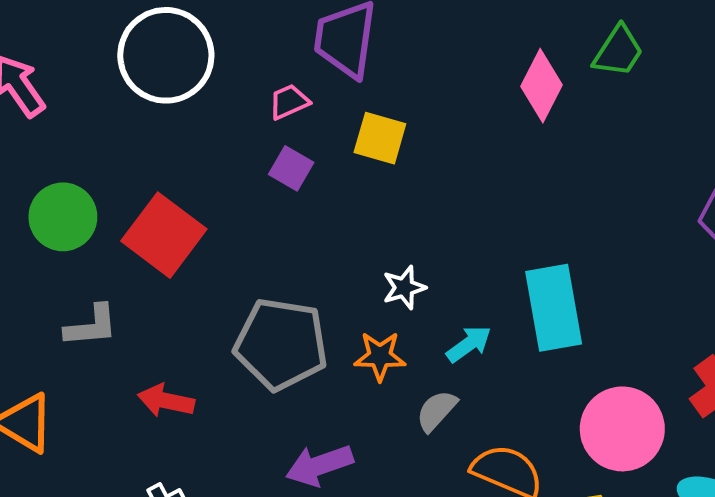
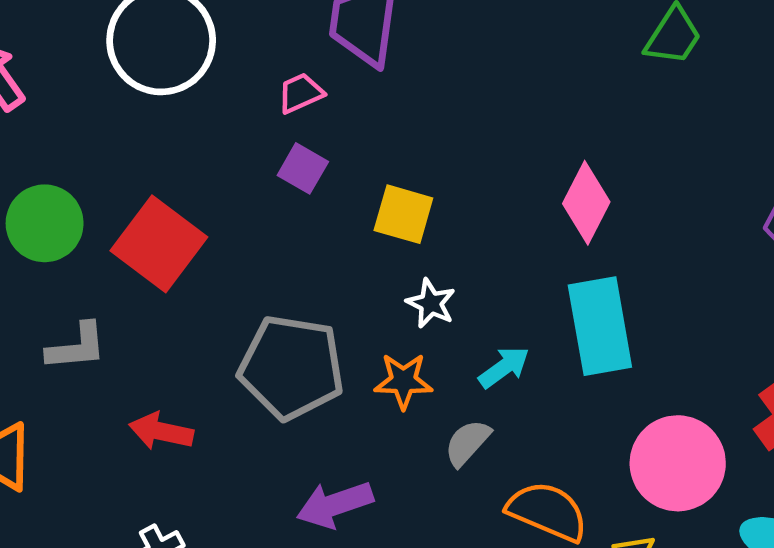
pink diamond: (542, 86) -> (586, 203), moved
yellow square: (380, 138) -> (403, 214), moved
white star: (404, 288) -> (431, 303), turned -30

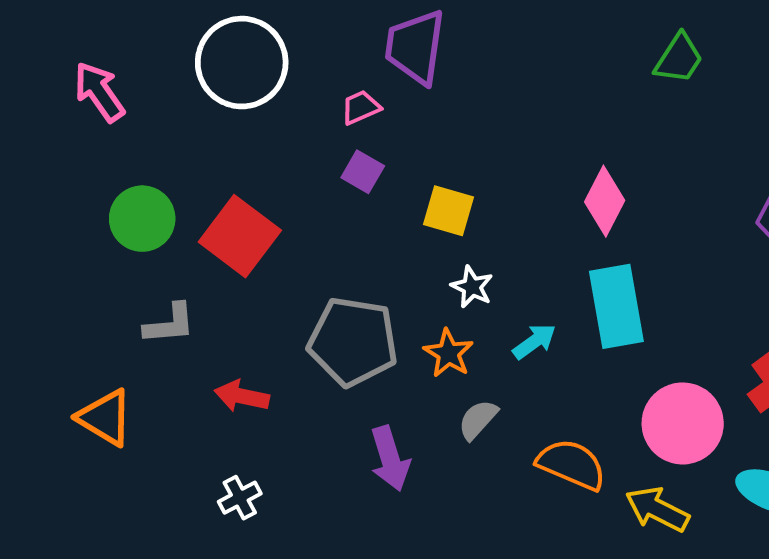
orange star: (403, 381) -> (449, 353), turned 30
gray semicircle: (467, 443) -> (478, 420), moved
purple arrow: (335, 504) -> (390, 459), turned -88

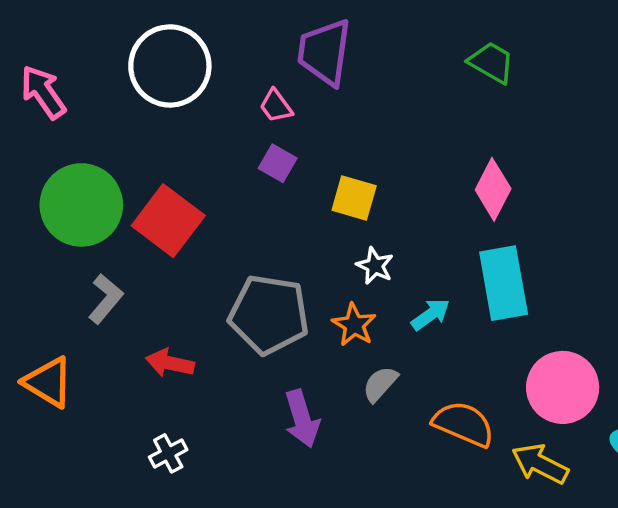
green trapezoid: (679, 59) -> (491, 62), moved, turned -93
pink trapezoid: (361, 107) -> (276, 106), turned -102
green circle: (142, 219) -> (81, 205), size x1.4
gray L-shape: (170, 324) -> (106, 299), turned -45

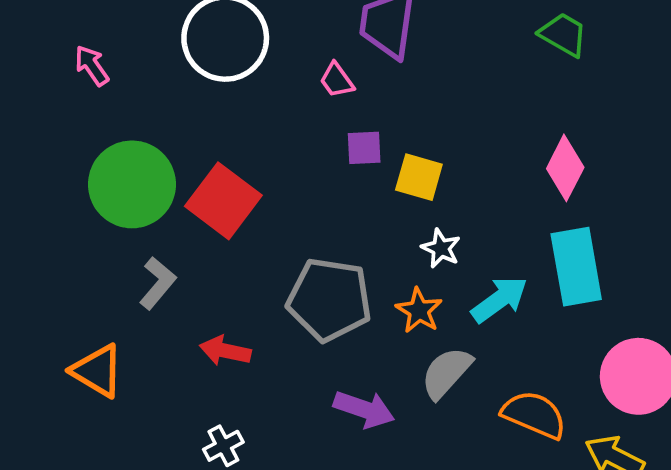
pink arrow: (43, 92) -> (92, 66), size x0.7
purple square: (278, 163) -> (364, 148), moved, turned -33
cyan arrow: (431, 314) -> (499, 300), size x1.4
gray semicircle: (380, 384) -> (446, 373), size x1.4
purple arrow: (302, 419) -> (364, 409), turned -54

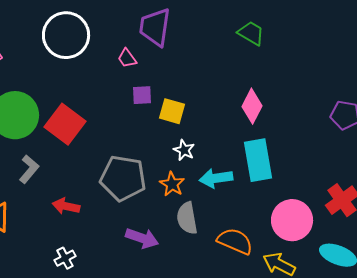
cyan arrow: (499, 300) -> (216, 178), turned -152
gray semicircle: (446, 373) -> (187, 218), turned -52

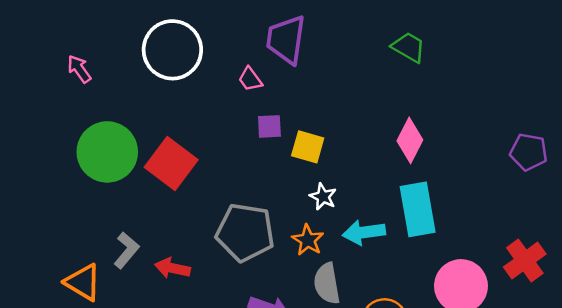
gray L-shape: (29, 169) -> (126, 250), moved

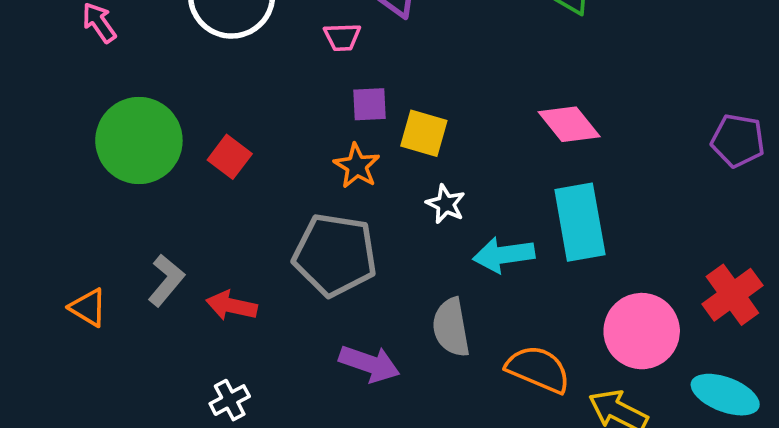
pink trapezoid: (250, 79) -> (342, 37), turned -56
pink diamond: (410, 140) -> (569, 124), turned -66
red square: (171, 163) -> (230, 157), size x0.6
orange star: (308, 240) -> (357, 166), moved
orange triangle: (83, 282) -> (88, 307), moved, size x0.7

